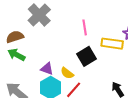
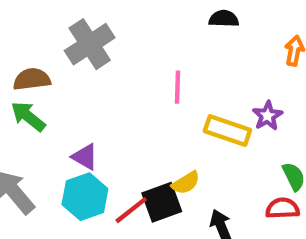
black square: (87, 56) -> (162, 202), moved
yellow semicircle: (67, 73) -> (186, 183), moved, turned -80

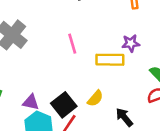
purple star: (267, 116) -> (131, 43), turned -30
black square: (162, 202) -> (64, 105), moved

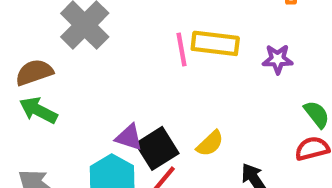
yellow rectangle: (110, 60) -> (215, 43), moved
purple triangle: (31, 102) -> (129, 137), moved

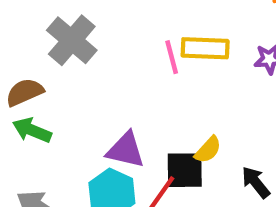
purple triangle: (129, 137) -> (126, 150), size x1.4
black square: (157, 148) -> (185, 170), moved, turned 36

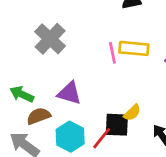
brown semicircle: (25, 92) -> (39, 116), moved
purple triangle: (126, 150) -> (69, 93), moved

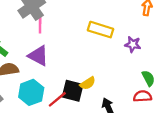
pink line: (112, 53) -> (40, 24), moved

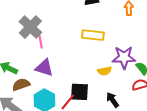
purple star: (133, 44) -> (124, 57), moved, size x1.6
yellow semicircle: (88, 83) -> (104, 71), moved, turned 32

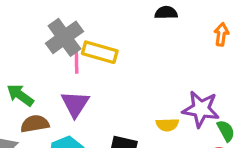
yellow rectangle: (93, 35) -> (100, 52), moved
purple triangle: (44, 68) -> (75, 104), turned 36

